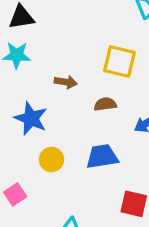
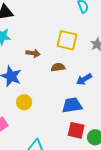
blue trapezoid: (102, 156) -> (72, 105), moved

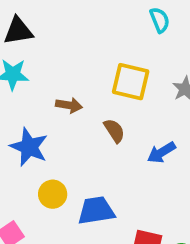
brown semicircle: (58, 67) -> (114, 131), turned 64
blue trapezoid: (72, 105) -> (96, 210), moved

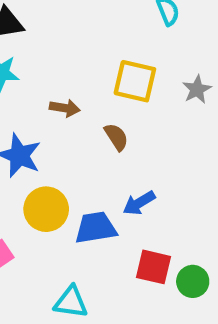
blue arrow: (161, 152) -> (139, 203), moved
yellow circle: (53, 194) -> (46, 209), size x1.4

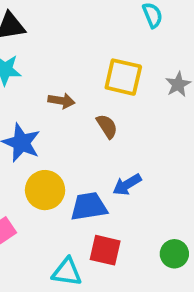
red square: (153, 267) -> (105, 250), moved

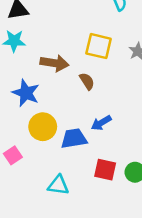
brown arrow: (61, 101) -> (54, 63), size x1.5
red square: (105, 250) -> (105, 170), moved

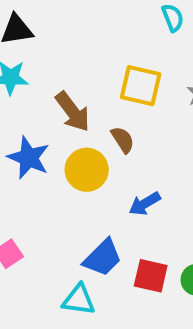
brown arrow: (54, 63) -> (73, 112), turned 44
yellow circle: (43, 127) -> (87, 170), moved
blue trapezoid: (74, 138) -> (103, 258), moved, turned 144

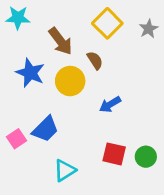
yellow square: (141, 86) -> (107, 23), turned 32
blue trapezoid: (103, 258) -> (45, 129), moved
cyan triangle: (79, 300) -> (65, 170), turned -40

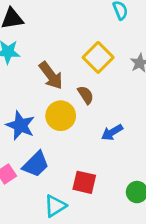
blue star: (30, 73) -> (20, 125), moved
blue arrow: (110, 104) -> (112, 132), moved
red square: (114, 154) -> (84, 182), moved

